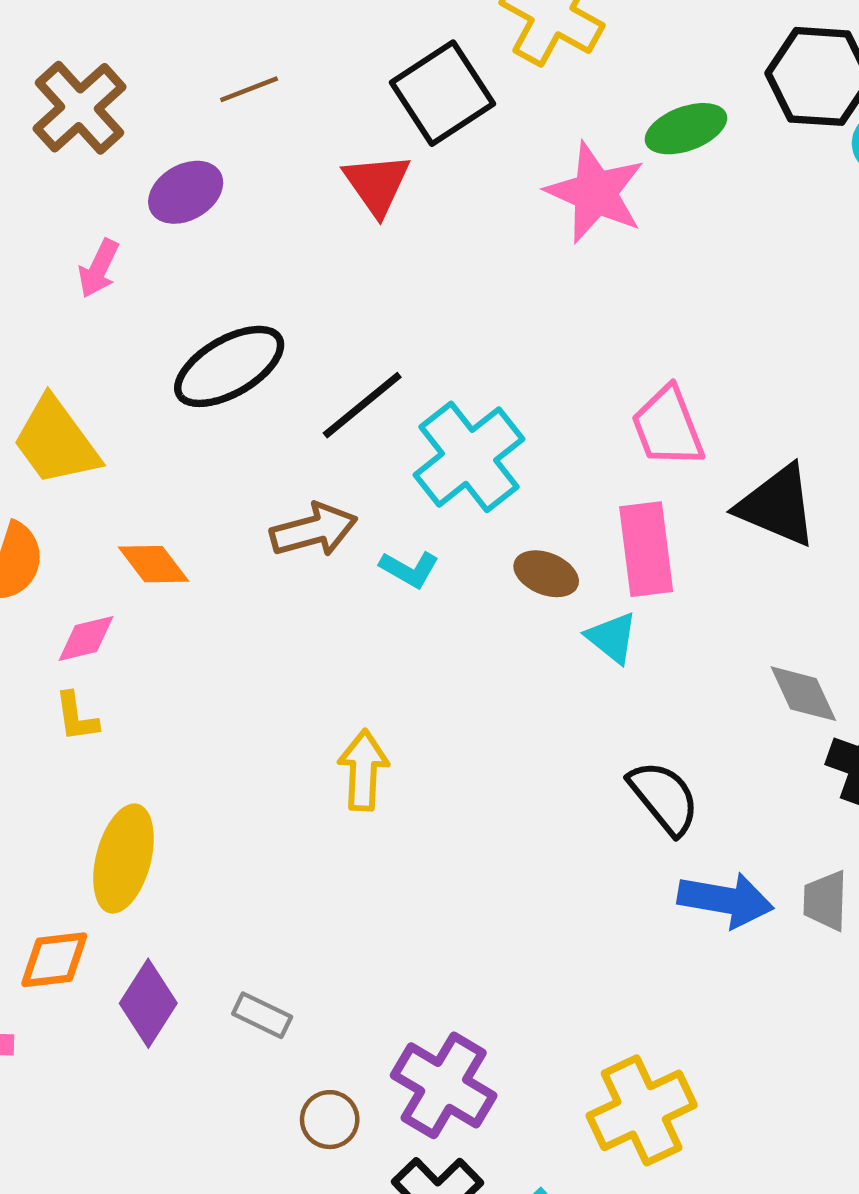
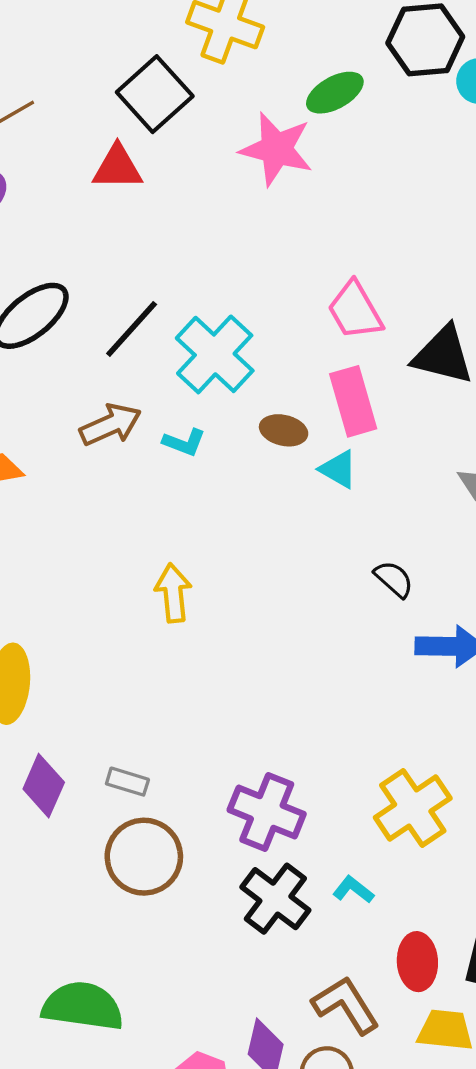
red triangle: (377, 184) -> (117, 167), turned -46
black semicircle: (664, 798) -> (394, 579), size x0.7
brown circle: (330, 1120) -> (144, 857), moved, size x1.8

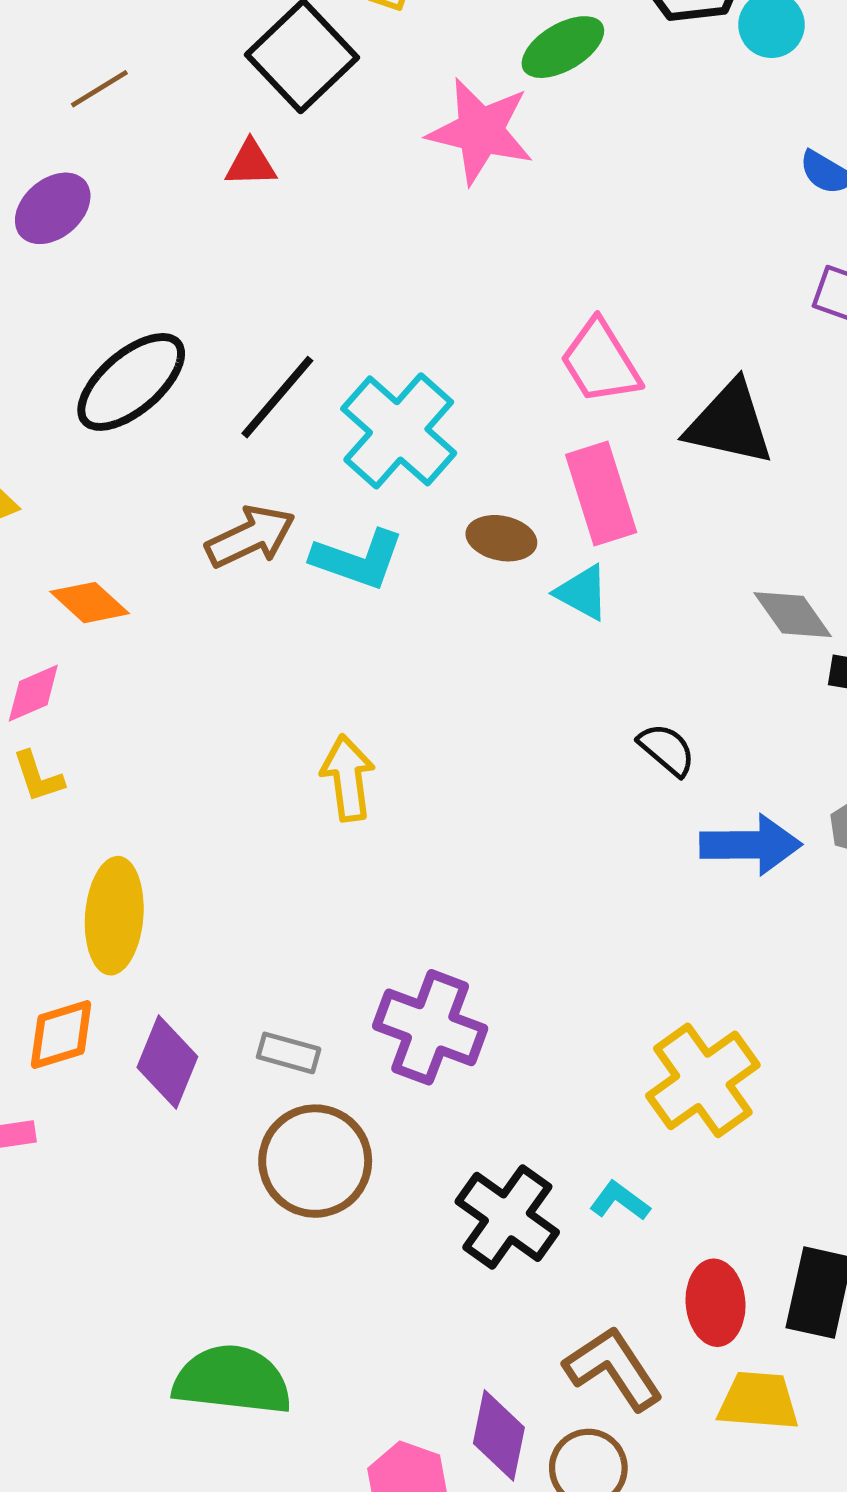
red triangle: (117, 167) -> (251, 164), size x0.7
cyan L-shape: (184, 442) -> (358, 559), size x1.5
purple cross: (267, 812) -> (430, 1027), moved

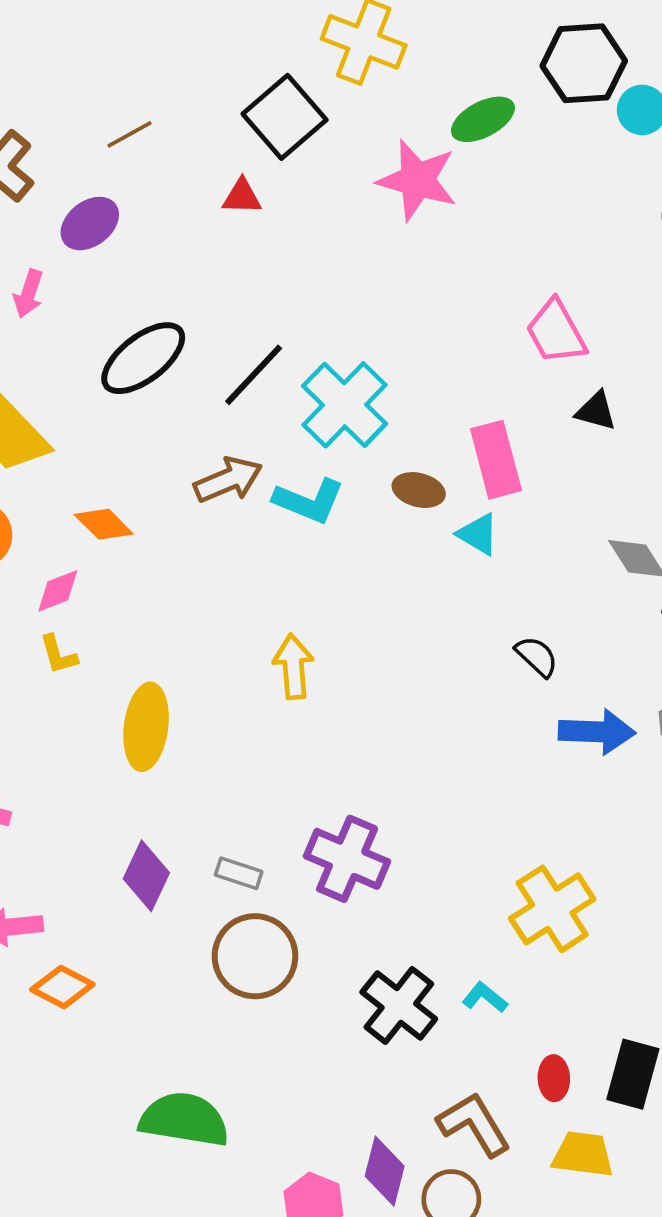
pink trapezoid: (600, 362) -> (556, 332), moved
black triangle: (730, 423) -> (596, 411), size x0.6
yellow ellipse: (114, 916) -> (146, 727), moved
orange diamond: (61, 1034) -> (62, 987), moved, turned 42
red ellipse: (716, 1303) -> (554, 1078), size x0.7

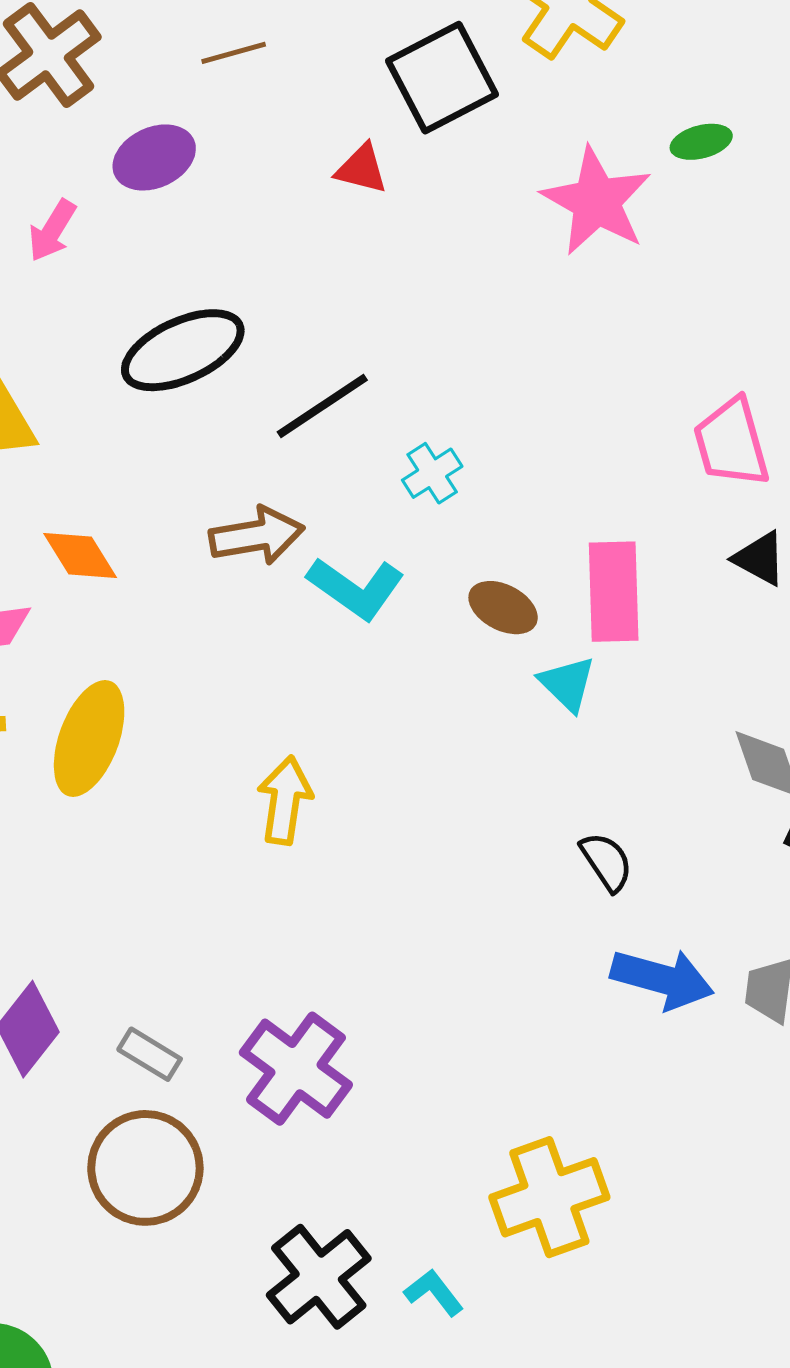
green ellipse: (483, 119) -> (701, 142), size x0.7
cyan cross: (345, 405) -> (432, 473), size x0.5
yellow ellipse: (146, 727) -> (89, 738), moved

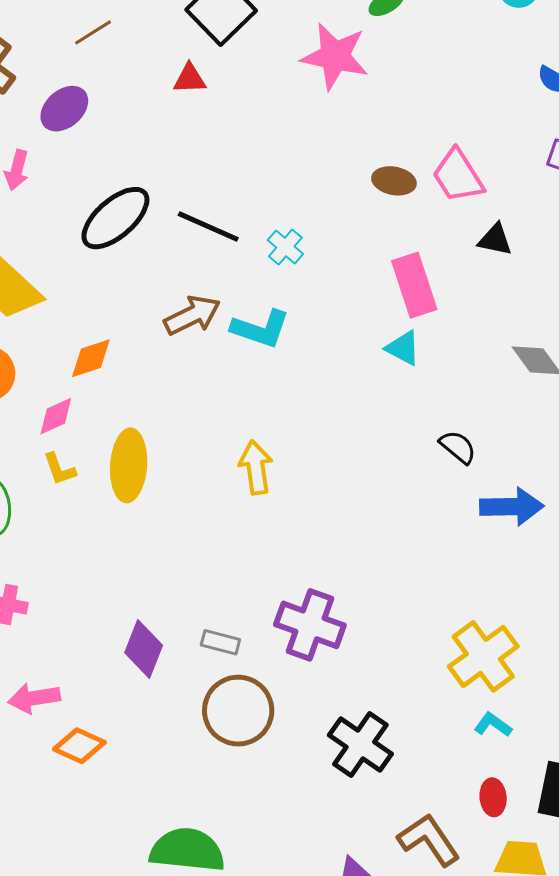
black line: (322, 406) -> (208, 227), turned 74
orange diamond: (80, 556) -> (91, 358), turned -60
brown ellipse: (503, 608) -> (394, 181), moved
cyan L-shape: (434, 1293) -> (493, 725), moved

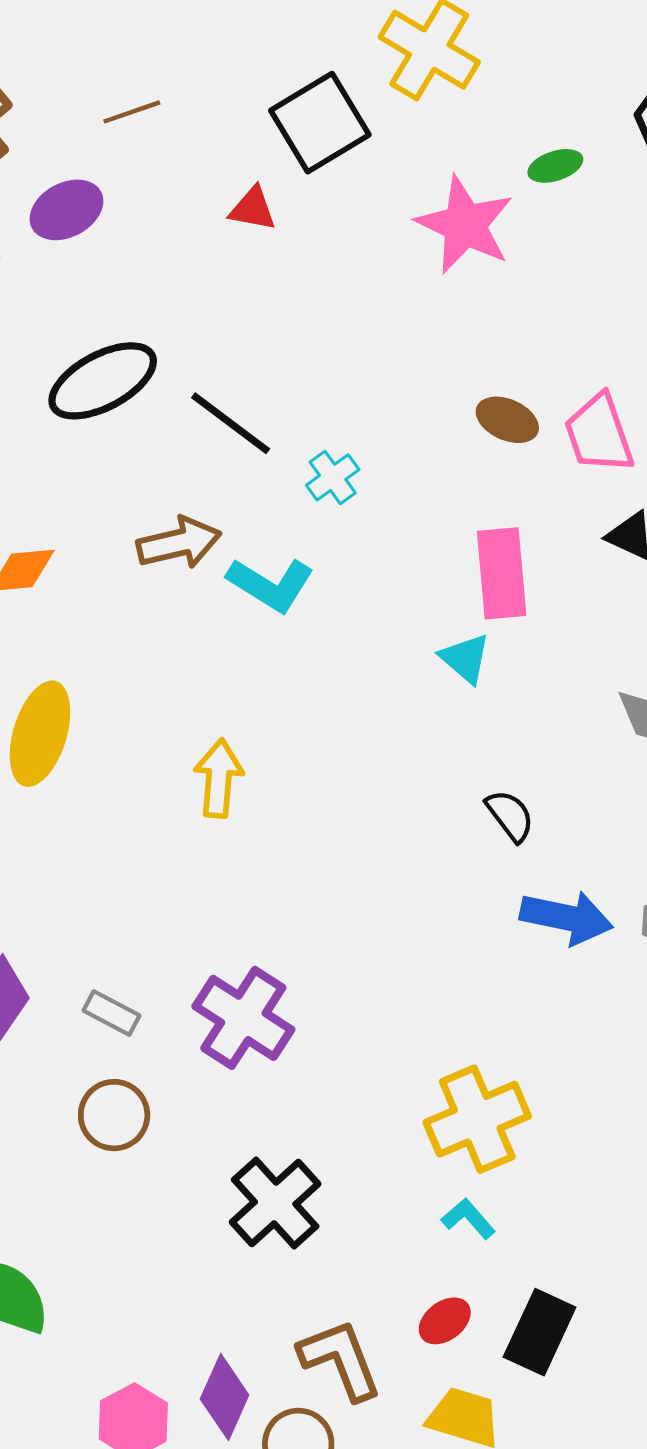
brown circle: (238, 711) -> (114, 1115), size x0.7
red ellipse: (493, 797) -> (445, 1321), turned 45

